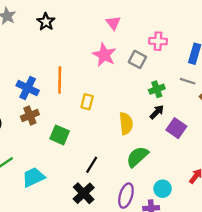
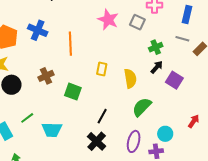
blue cross: (28, 88) -> (38, 30), moved
yellow rectangle: (87, 102) -> (102, 69), moved
cyan trapezoid: (33, 177) -> (52, 130), turned -150

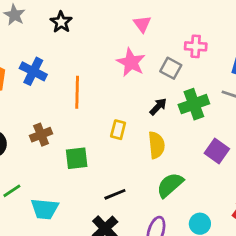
green cross: (156, 47) -> (194, 104), size x1.5
black arrow: (157, 67) -> (158, 107), moved
green square: (73, 92) -> (77, 158), turned -30
black line: (102, 116) -> (115, 194), turned 35

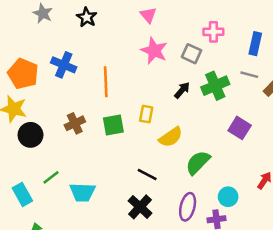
pink triangle: (142, 24) -> (148, 15), moved
yellow semicircle: (156, 145) -> (171, 137), moved, turned 65
green square: (77, 158) -> (113, 125), moved
black line: (115, 194) -> (147, 174), turned 54

